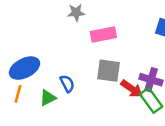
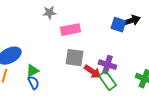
blue semicircle: (67, 84) -> (33, 83), moved
green triangle: (48, 98) -> (32, 71), moved

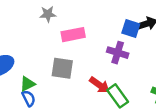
gray square: (74, 58) -> (62, 68), moved
purple cross: (107, 65) -> (118, 53), moved

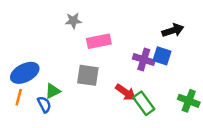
blue square: (131, 29) -> (162, 56), moved
blue semicircle: (29, 98) -> (44, 104), moved

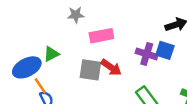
green triangle: (53, 91) -> (51, 54), moved
red arrow: (126, 92) -> (111, 67), moved
orange line: (19, 97) -> (40, 86), moved, turned -49

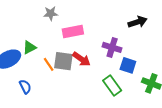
blue square: (165, 50) -> (128, 65), moved
orange line: (40, 86) -> (49, 64), moved

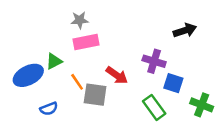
pink rectangle: (73, 32) -> (86, 42), moved
gray square: (63, 61) -> (95, 95), moved
blue semicircle: (25, 87) -> (49, 109), turned 96

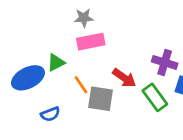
green rectangle: (154, 107) -> (155, 97), moved

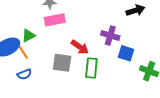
orange line: (81, 85) -> (23, 52), moved
green rectangle: (155, 97) -> (91, 68), moved, turned 42

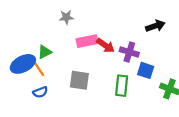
pink rectangle: (55, 20) -> (87, 41), moved
red arrow: (80, 47) -> (105, 45), moved
green rectangle: (91, 68) -> (122, 86), moved

